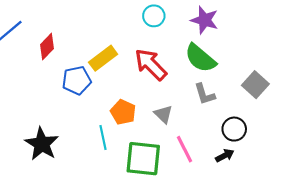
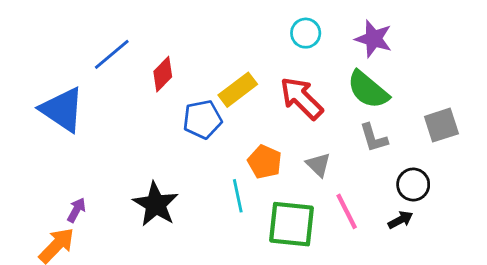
gray square: (255, 85) -> (441, 125), turned 30

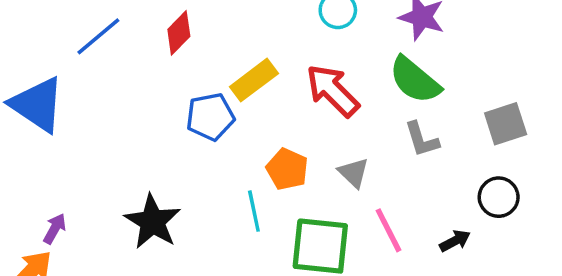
red diamond: (163, 74) -> (179, 33), moved
black circle: (413, 185) -> (499, 197), moved

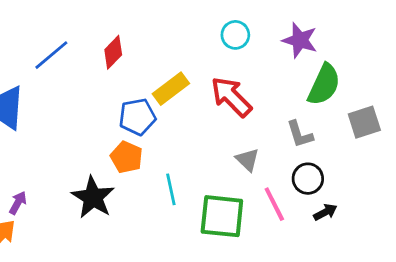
green semicircle: (415, 80) -> (324, 85), moved, turned -105
orange pentagon: (287, 169) -> (127, 157), moved
black circle: (499, 197) -> (308, 179), moved

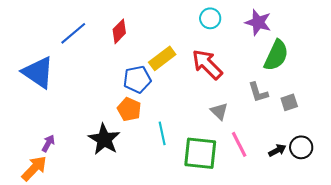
gray square: (364, 122) -> (289, 102), moved, size x0.7
black circle: (308, 179) -> (301, 147), moved

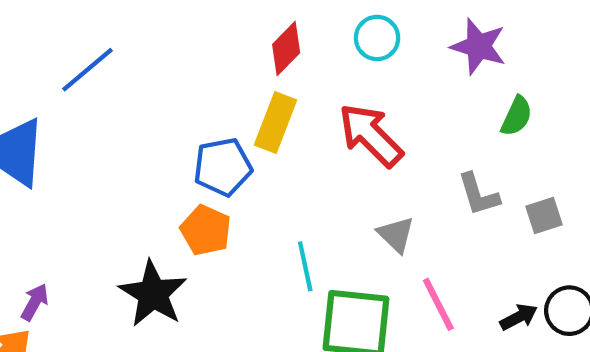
red diamond: (119, 31) -> (286, 49), moved
green semicircle: (276, 55) -> (517, 116), size x0.6
yellow rectangle: (162, 58) -> (276, 123), turned -32
cyan line: (162, 133) -> (305, 266), moved

